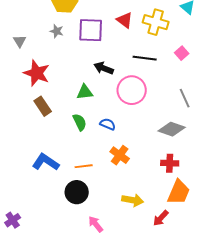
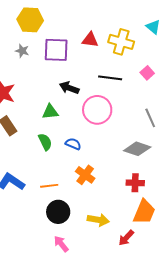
red triangle: (125, 20) -> (90, 40), turned -30
black circle: (77, 192) -> (58, 212), moved

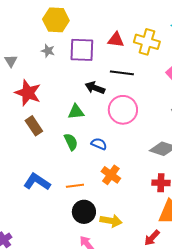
black line: (110, 78) -> (122, 73), moved
yellow arrow: (98, 220) -> (111, 221), moved

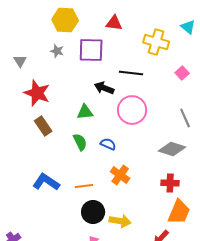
red triangle: (116, 40) -> (114, 23), moved

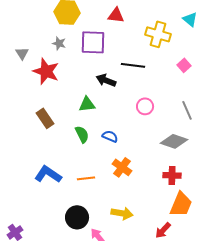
red star: (37, 93) -> (46, 71), moved
pink circle: (132, 110) -> (145, 106), moved, size x0.6
black circle: (93, 212) -> (77, 217), moved

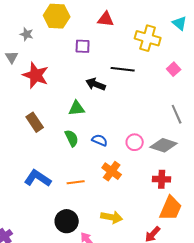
purple square: (93, 42) -> (83, 46), size x0.6
gray star: (59, 43) -> (27, 34), moved
pink circle: (145, 106) -> (135, 142), moved

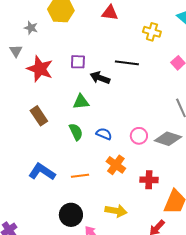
yellow cross: (148, 38) -> (152, 32), size x0.7
purple square: (83, 46) -> (78, 62), moved
red cross: (162, 179) -> (149, 180), moved

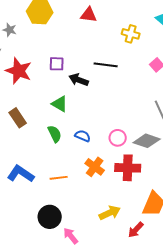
green triangle: (81, 102) -> (60, 104), turned 36
red cross: (149, 180) -> (128, 168), moved, size x1.4
yellow arrow: (116, 211) -> (110, 213), moved, turned -35

